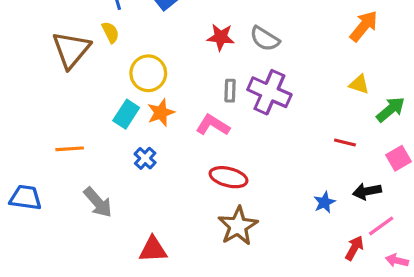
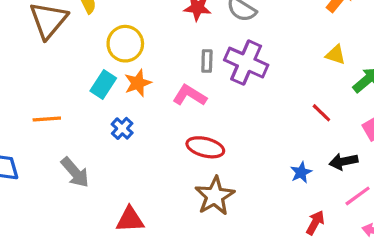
red line: (345, 143) -> (321, 113), turned 30
red arrow: (354, 248) -> (315, 223), moved

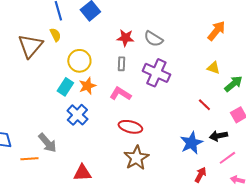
gray rectangle: (207, 61) -> (121, 64), moved
orange line: (47, 119) -> (29, 159), moved
blue cross: (122, 128) -> (77, 115), size x1.5
blue star: (301, 172) -> (191, 143), size x1.6

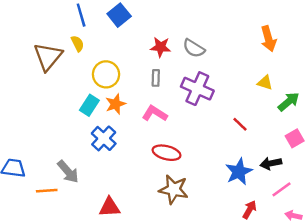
orange arrow: (216, 31) -> (269, 39), turned 125
red line: (204, 105) -> (240, 124), moved
brown star: (136, 158) -> (174, 189), turned -30

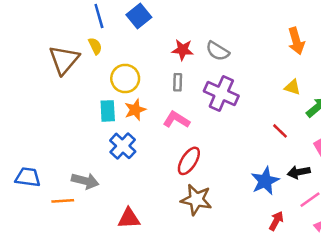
cyan rectangle: (89, 105) -> (108, 111), turned -36
red line: (240, 124) -> (280, 131), moved
red ellipse: (166, 153) -> (189, 161), turned -72
gray arrow: (68, 172) -> (85, 181), turned -35

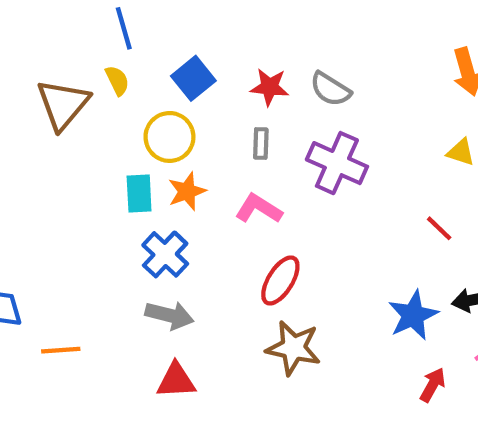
blue square: (139, 16) -> (193, 78), moved
gray arrow: (85, 181) -> (169, 315), moved

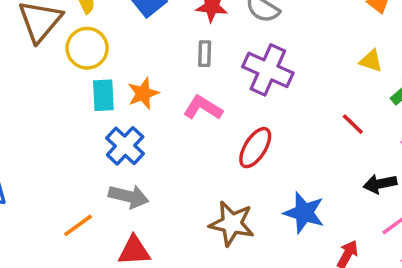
yellow circle: (169, 137) -> (87, 48), moved
red ellipse: (280, 280) -> (255, 148), moved
blue star: (413, 315) -> (304, 213), moved, turned -30
orange line: (61, 350) -> (78, 225), moved, turned -32

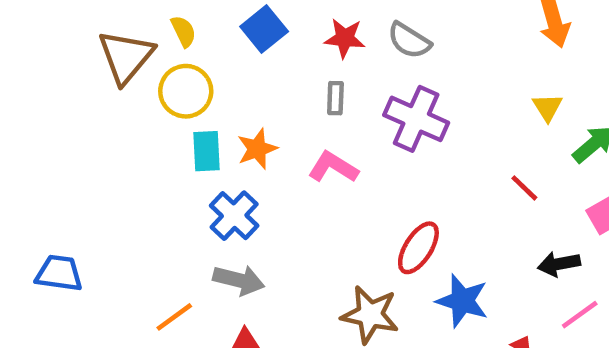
yellow triangle: (371, 61) -> (547, 107), turned 40
red ellipse: (255, 148) -> (418, 248), moved

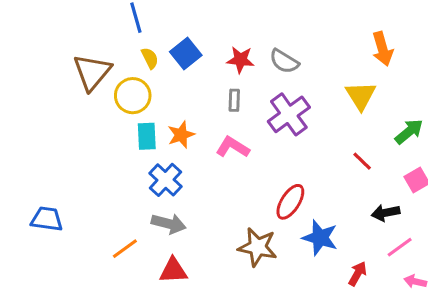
yellow semicircle: (183, 31) -> (150, 58), moved
yellow triangle: (547, 107) -> (361, 96), moved, size x1.5
purple cross: (416, 119) -> (289, 114), turned 30

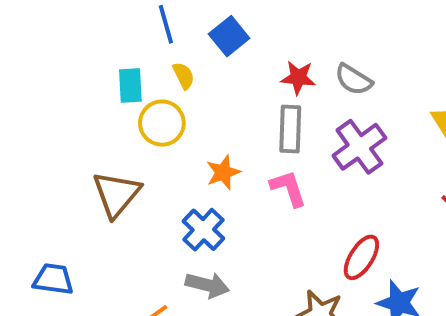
blue square: (186, 53) -> (229, 36), moved
brown triangle: (92, 72) -> (116, 194), moved
gray rectangle: (234, 100) -> (290, 129), size x1.6
cyan rectangle: (147, 136) -> (130, 86), moved
pink L-shape: (233, 147) -> (288, 188), turned 40

